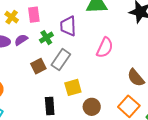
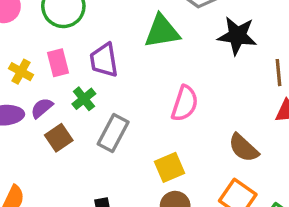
purple trapezoid: (68, 26) -> (104, 60), moved
brown square: (38, 66) -> (59, 138), moved
yellow square: (73, 87) -> (170, 167), moved

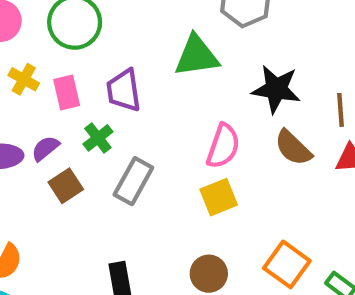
black star: (237, 36) -> (276, 89), moved
yellow cross: (21, 72) -> (24, 79), moved
brown semicircle: (243, 148) -> (293, 148), moved
yellow square: (170, 167) -> (219, 197), moved

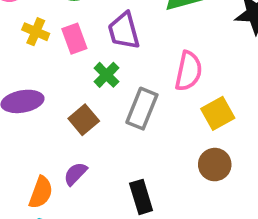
pink semicircle: (223, 146) -> (188, 71), moved
purple semicircle: (45, 148) -> (75, 174), moved
brown circle: (209, 274) -> (215, 165), moved

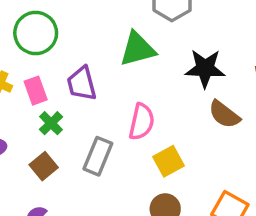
green cross: (106, 75) -> (51, 123), moved

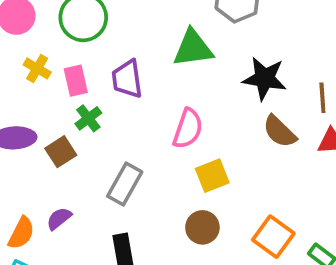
gray rectangle: (98, 156) -> (125, 184), moved
brown square: (44, 166) -> (61, 152), moved

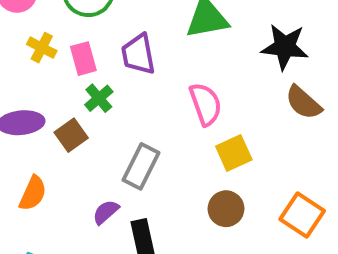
pink semicircle: (188, 129) -> (206, 104), turned -36
purple semicircle: (59, 219) -> (106, 212), moved
orange semicircle: (21, 233) -> (33, 193), moved

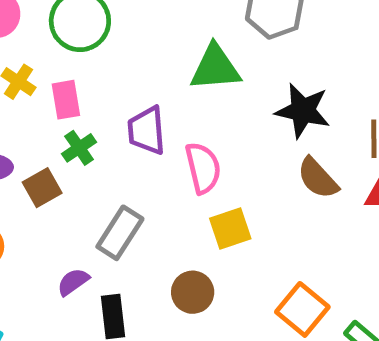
purple trapezoid: (138, 54) -> (147, 130), moved
brown circle: (226, 209) -> (193, 292), moved

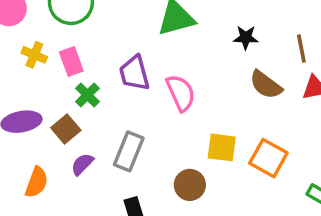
black star: (303, 111) -> (246, 38), size x0.6
yellow square: (230, 229) -> (222, 147), moved, turned 36
purple semicircle: (73, 282) -> (82, 164), moved
orange square: (302, 309) -> (268, 158), moved

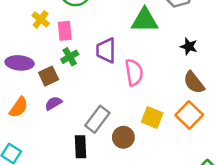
gray rectangle: (129, 151) -> (97, 119), moved
orange square: (268, 158) -> (189, 115), moved

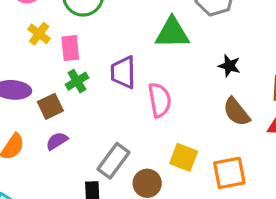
orange square: (189, 115) -> (229, 173), moved, turned 36

